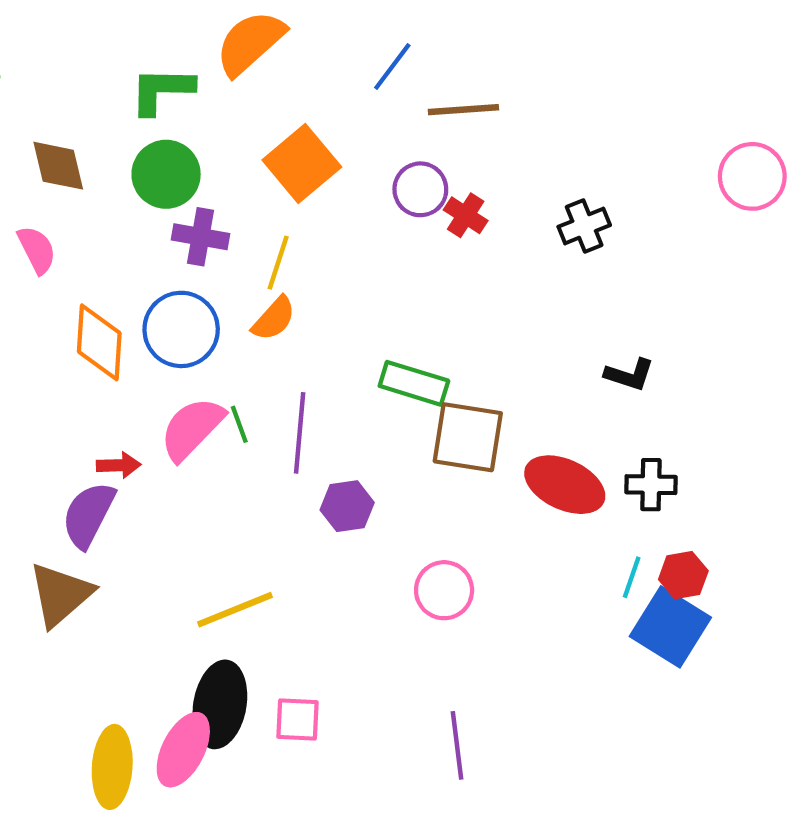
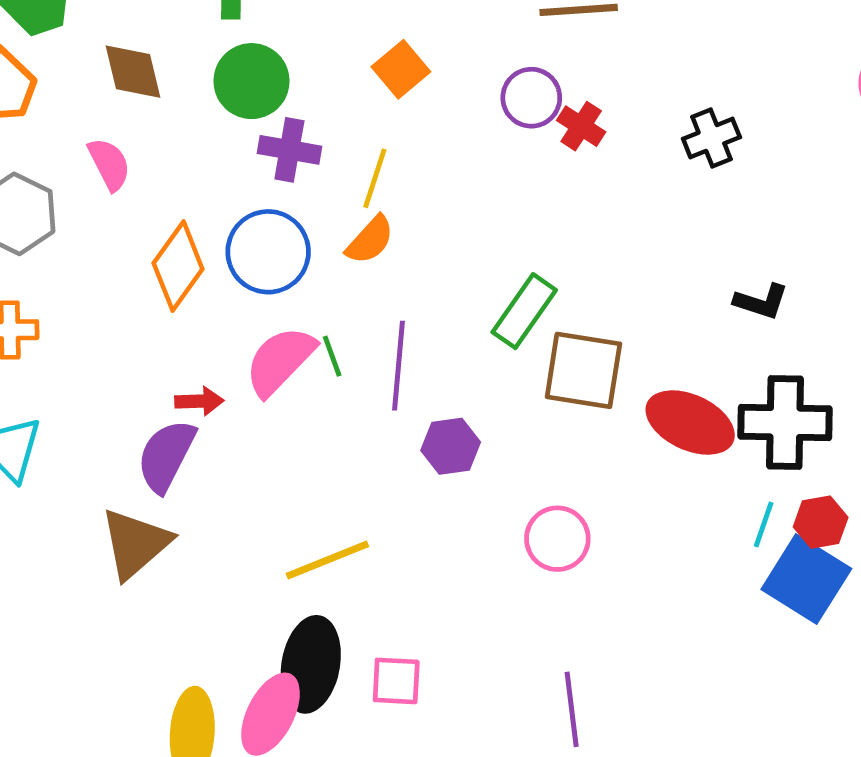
orange square: (302, 163) -> (401, 69), size x0.7
orange diamond: (99, 342) -> (178, 266), turned 32
green rectangle: (414, 383) -> (524, 311), turned -72
black cross: (651, 485) -> (785, 423), size x1.6

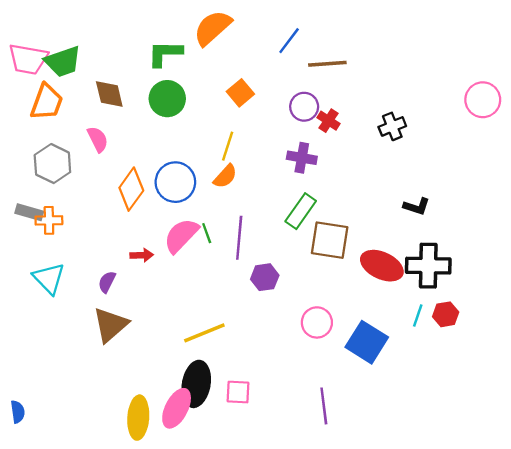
purple cross: (289, 150) -> (302, 158), moved
purple semicircle: (166, 456) -> (107, 282), moved, size x0.6
blue square: (806, 579) -> (367, 342), moved

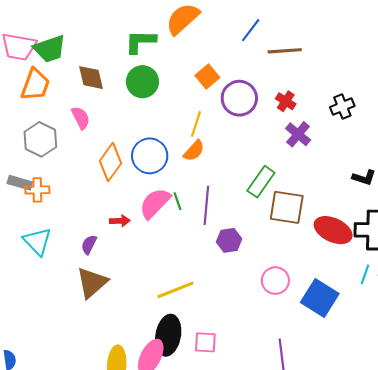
purple circle: (304, 107) -> (239, 98), moved, size x1.4
purple cross: (302, 158) -> (298, 134), moved, turned 30

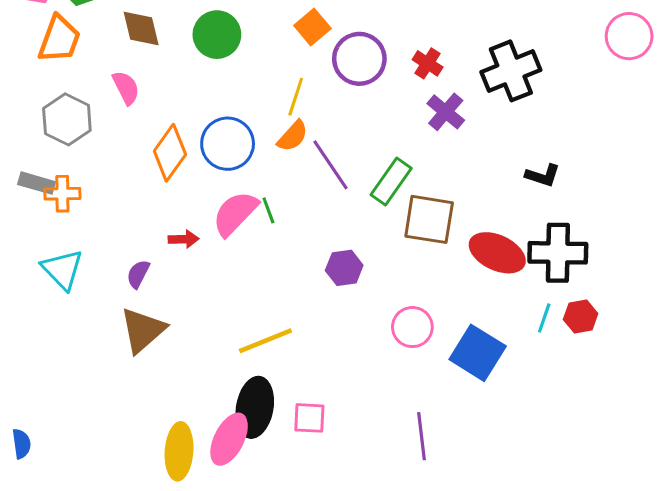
black cross: (342, 106) -> (511, 71), size x1.6
purple line: (206, 205) -> (331, 165), moved, turned -39

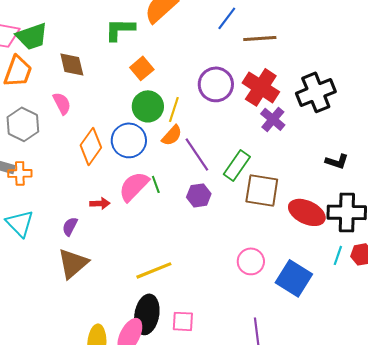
orange square: (312, 27) -> (142, 68), moved
green circle: (217, 35) -> (148, 106), moved
red cross: (428, 63) -> (261, 87), size x1.8
purple hexagon: (344, 268) -> (199, 195), moved

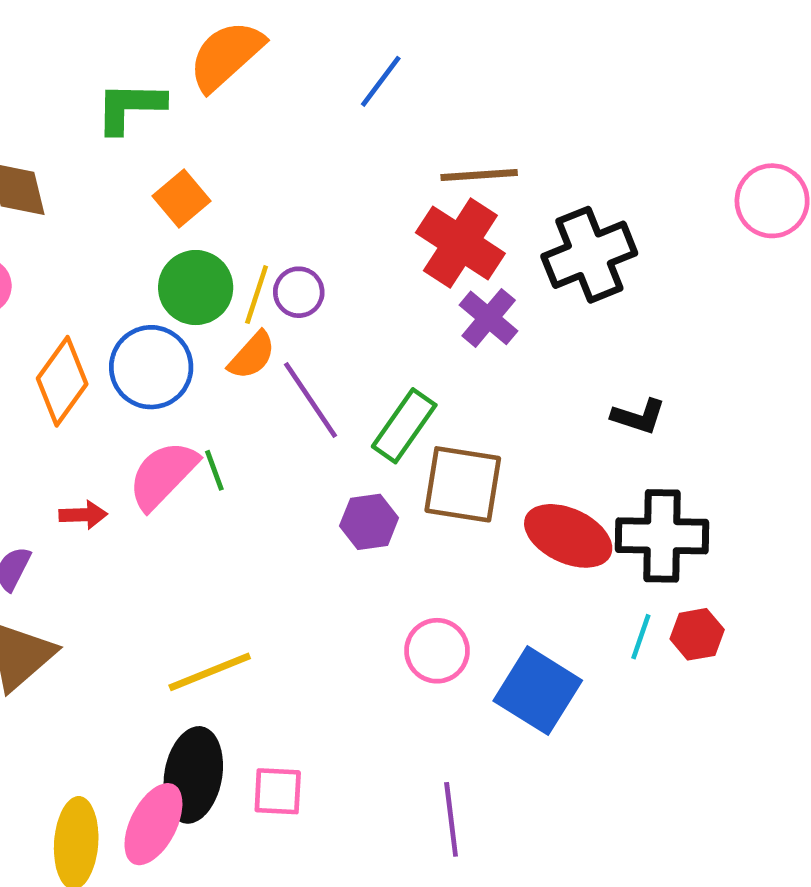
brown line: (260, 38) -> (479, 175), moved
purple circle: (216, 84) -> (299, 292), moved, size x0.6
purple hexagon: (199, 195) -> (369, 522), moved

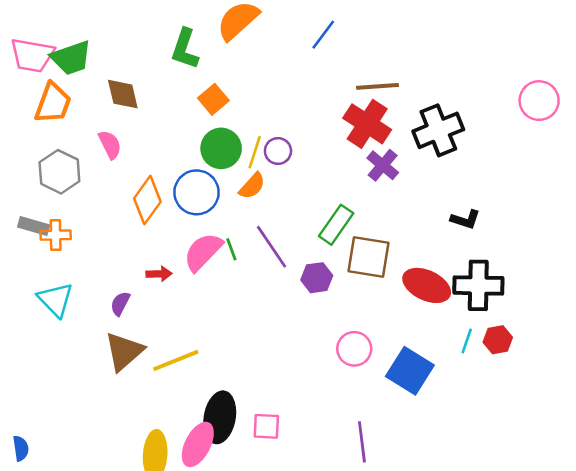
green L-shape: (130, 107) -> (185, 49), turned -72
purple line: (310, 400) -> (271, 247), moved
yellow line: (210, 672) -> (176, 360), moved

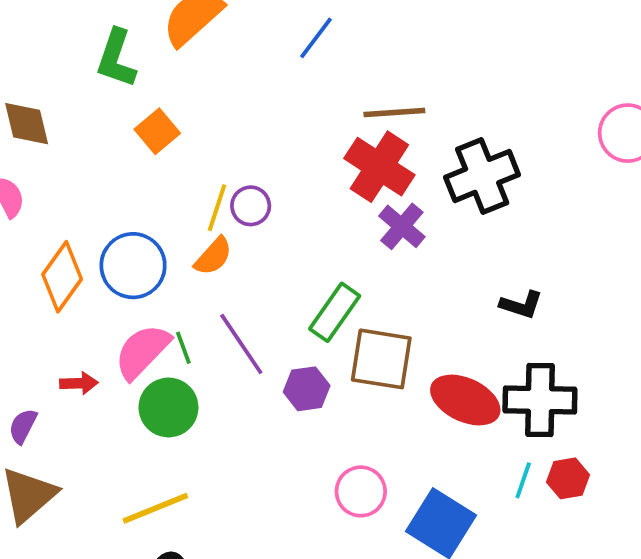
green circle: (221, 148) -> (168, 407), moved
yellow line: (176, 360) -> (155, 508), moved

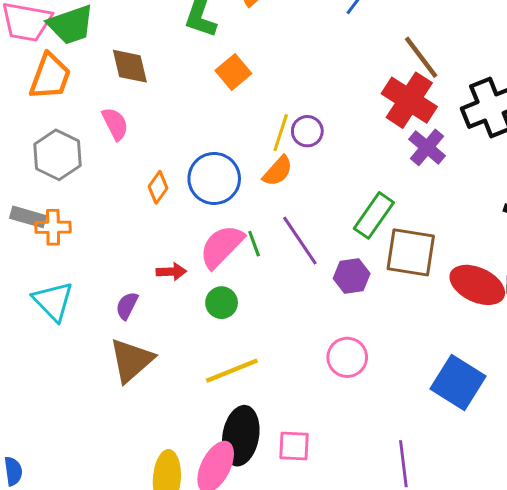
brown line: (394, 113) -> (421, 57), turned 57
orange diamond: (62, 277) -> (158, 187), size x0.6
green circle: (168, 407) -> (222, 303), moved, size x0.7
pink circle: (361, 491) -> (347, 357), moved

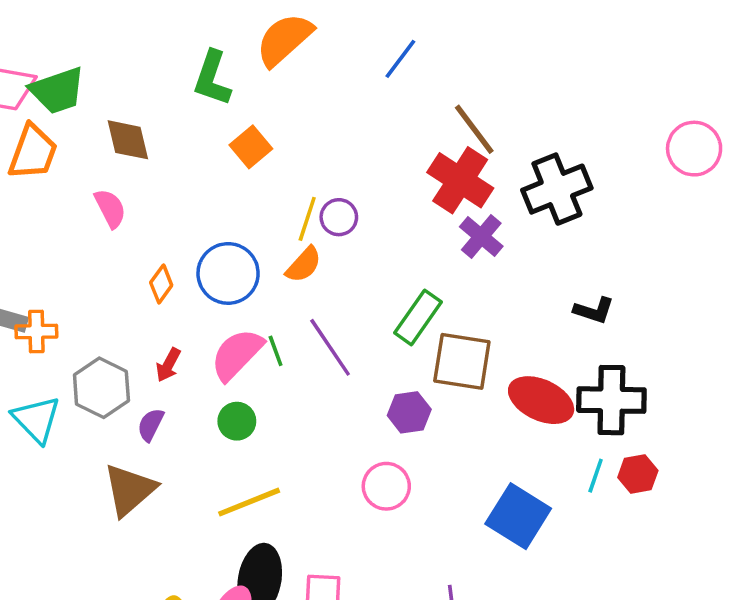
gray hexagon: (57, 155) -> (101, 388), moved
red arrow: (171, 272) -> (168, 365), moved, turned 120
purple hexagon: (352, 276) -> (409, 412), moved
purple semicircle: (127, 306) -> (151, 425), moved

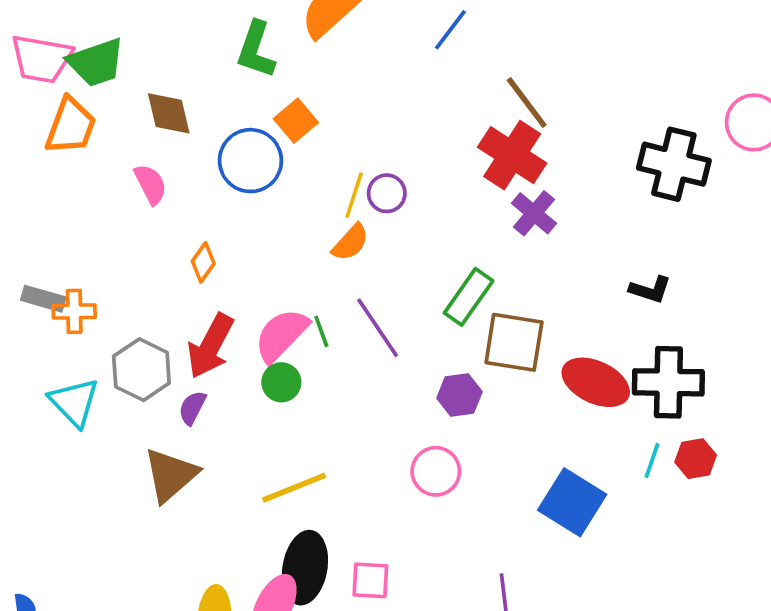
black cross: (557, 189) -> (674, 164), moved, turned 36
blue circle: (228, 273) -> (250, 161), moved
red arrow: (168, 365) -> (210, 346), size x1.8
green circle: (237, 421) -> (281, 382), moved

